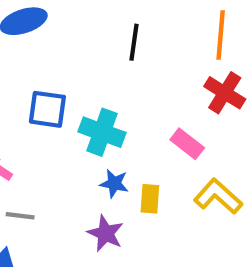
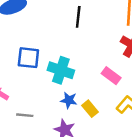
yellow rectangle: (150, 199) -> (90, 109), turned -42
gray line: (20, 216) -> (25, 115), moved

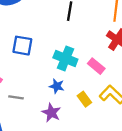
cyan cross: (61, 70) -> (65, 59), moved
yellow rectangle: (90, 109) -> (84, 99), moved

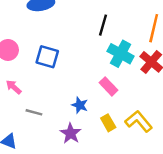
cyan cross: (65, 59) -> (121, 54), moved
pink rectangle: (96, 66) -> (108, 86), moved

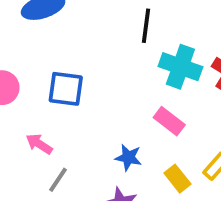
pink arrow: (14, 87) -> (39, 144), moved
gray line: (34, 112) -> (58, 180), turned -63

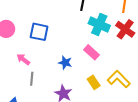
blue star: (128, 158) -> (65, 63), moved
gray line: (58, 180) -> (32, 79), turned -32

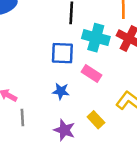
blue square: (39, 32) -> (62, 53), moved
yellow rectangle: (94, 82) -> (96, 120), moved

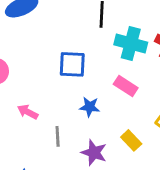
blue square: (62, 53) -> (72, 64), moved
gray line: (22, 118) -> (58, 136), moved

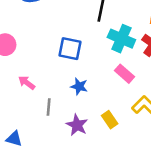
pink rectangle: (126, 86) -> (124, 74), moved

